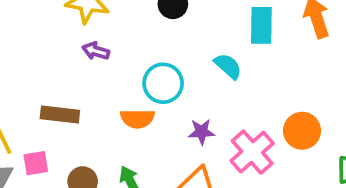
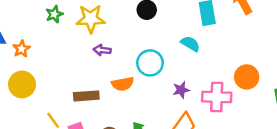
orange semicircle: (137, 119) -> (123, 84), moved
pink cross: (252, 152) -> (217, 97), turned -36

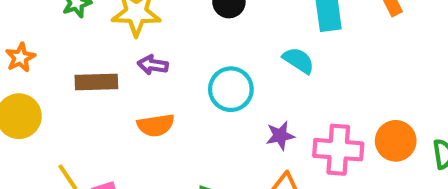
orange circle: (247, 77) -> (396, 141), moved
orange semicircle: (123, 84) -> (156, 125), moved
brown rectangle: (86, 96) -> (96, 82), moved

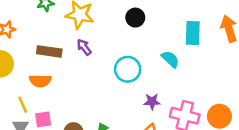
purple arrow: (153, 65) -> (84, 47), turned 35
orange semicircle: (156, 125) -> (40, 81), moved

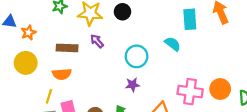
black circle: (135, 18) -> (122, 12), moved
purple star: (152, 102) -> (133, 85), moved
yellow line: (23, 105) -> (49, 96), turned 48

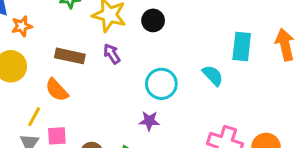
orange semicircle: (62, 74) -> (57, 90), turned 42

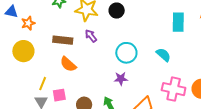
cyan semicircle: (213, 75) -> (163, 55), moved
orange semicircle: (57, 90) -> (68, 64), moved

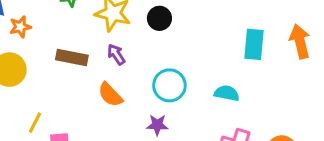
cyan semicircle: (163, 55) -> (227, 93), turned -35
orange semicircle: (68, 64) -> (110, 95), moved

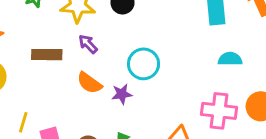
cyan semicircle: (227, 93) -> (230, 59), moved
purple star: (157, 125) -> (122, 94), moved

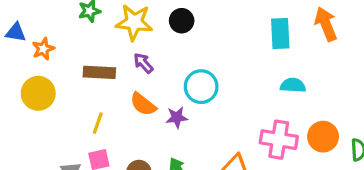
yellow line: (23, 122) -> (98, 123), moved

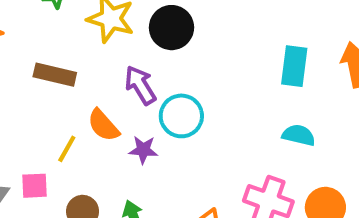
black circle: (182, 21) -> (171, 28), size x1.4
purple arrow: (143, 63) -> (140, 85), moved, size x1.4
yellow line: (98, 123) -> (67, 149), moved

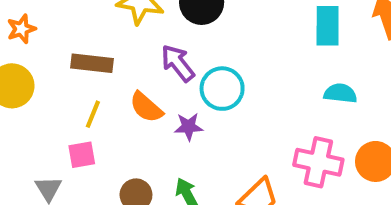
yellow line: (67, 149) -> (93, 114), moved
pink square: (35, 186) -> (82, 155), moved

